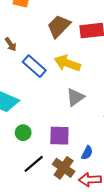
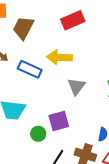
brown trapezoid: (59, 26) -> (23, 28), moved
purple square: (59, 136) -> (59, 121), moved

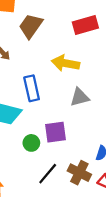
blue rectangle: (30, 69) -> (32, 88), moved, turned 45
gray triangle: (76, 86) -> (80, 97), turned 30

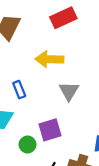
blue rectangle: (32, 88) -> (19, 90), size x0.7
gray triangle: (80, 97) -> (69, 91), turned -35

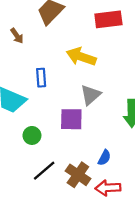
purple square: (50, 130) -> (71, 119), moved

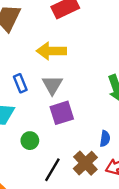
gray triangle: (91, 95) -> (52, 85), moved
brown cross: (78, 175) -> (85, 163), turned 30

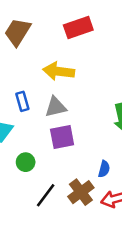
gray triangle: (52, 85) -> (56, 107), turned 40

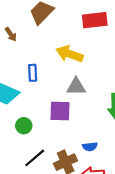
gray triangle: (56, 107) -> (76, 87), moved
blue semicircle: (104, 169) -> (90, 147), turned 56

